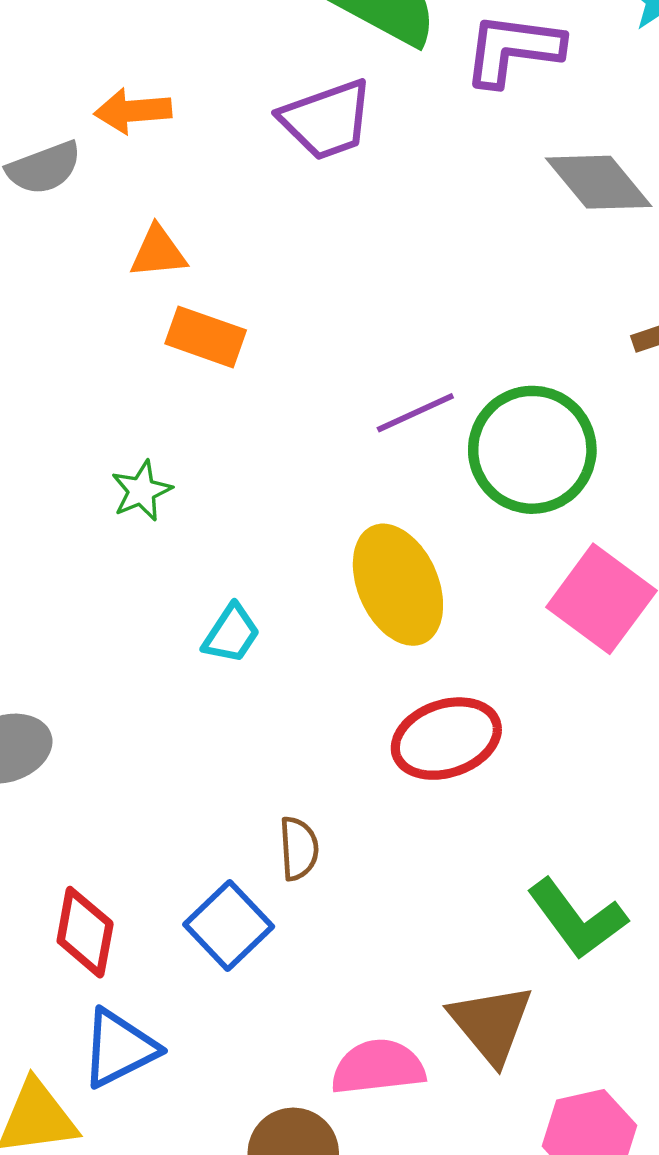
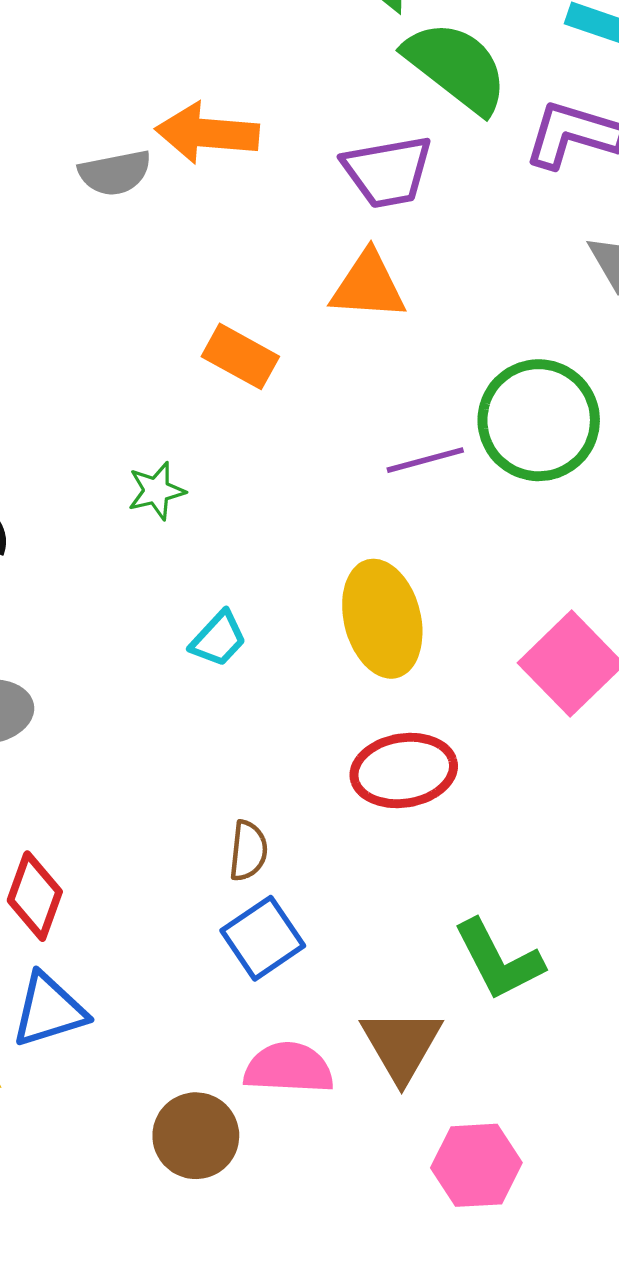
orange arrow: (133, 111) -> (207, 133), size x1.4
orange triangle: (158, 252) -> (368, 286), moved, size x1.4
green circle: (532, 450) -> (539, 420), moved
blue square: (229, 925) -> (263, 938), moved

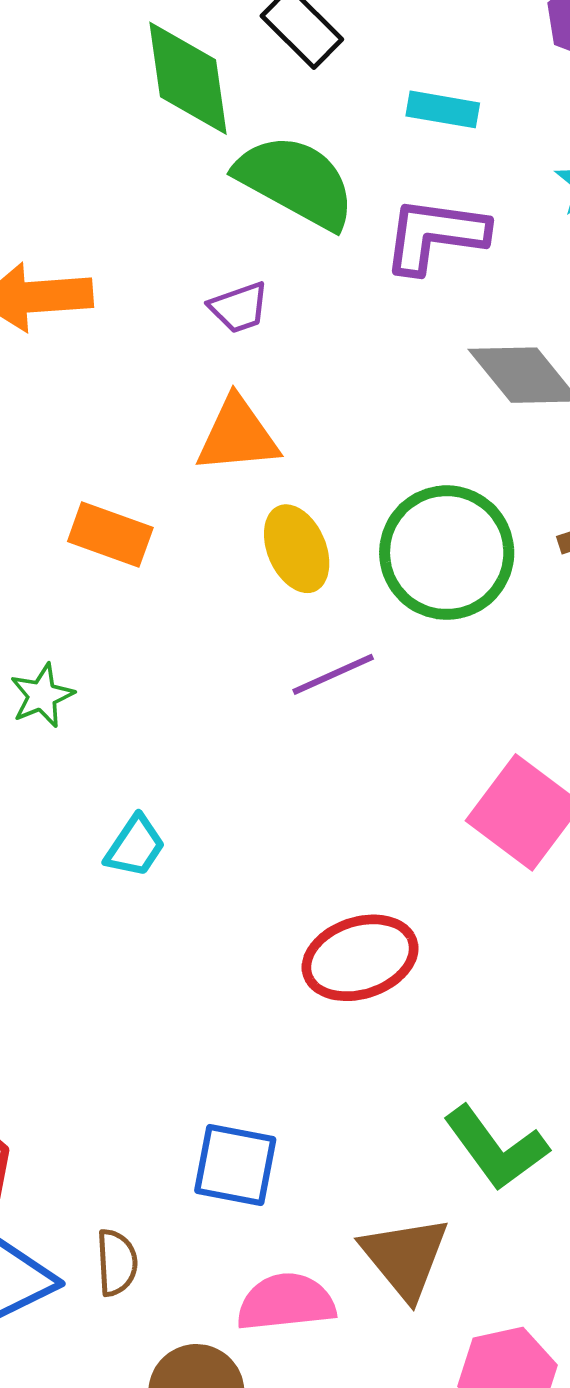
purple trapezoid: (388, 172) -> (239, 307), size x0.6
purple line: (425, 460) -> (333, 674), moved
yellow ellipse: (382, 619) -> (297, 549), moved, size x0.7
brown semicircle: (248, 851) -> (117, 1263), moved
blue square: (263, 938) -> (235, 1165), turned -36

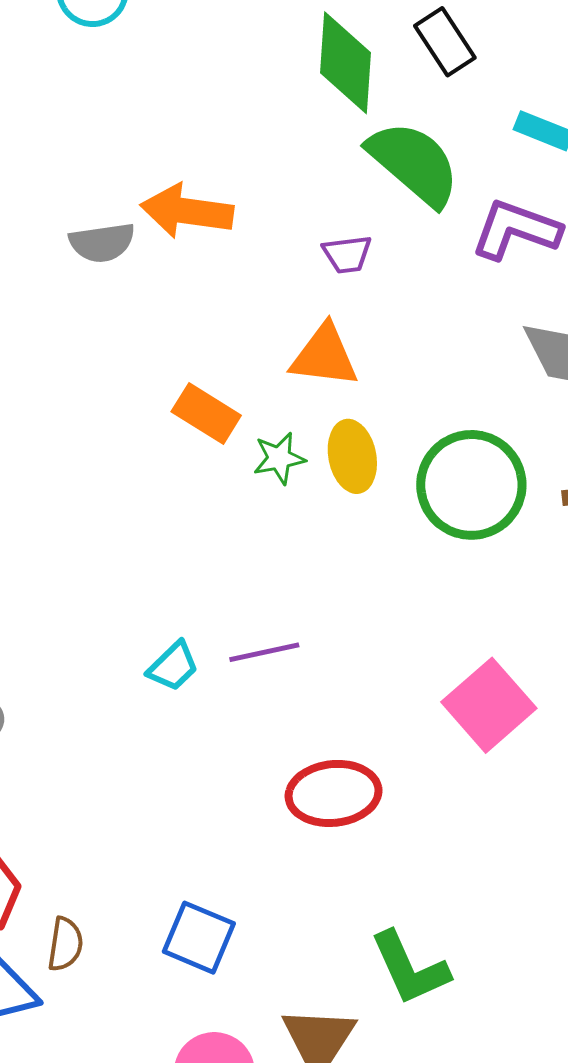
purple line: (333, 674) -> (264, 652), moved
green star: (42, 696) -> (279, 458), moved
brown semicircle: (117, 1263) -> (65, 944), moved

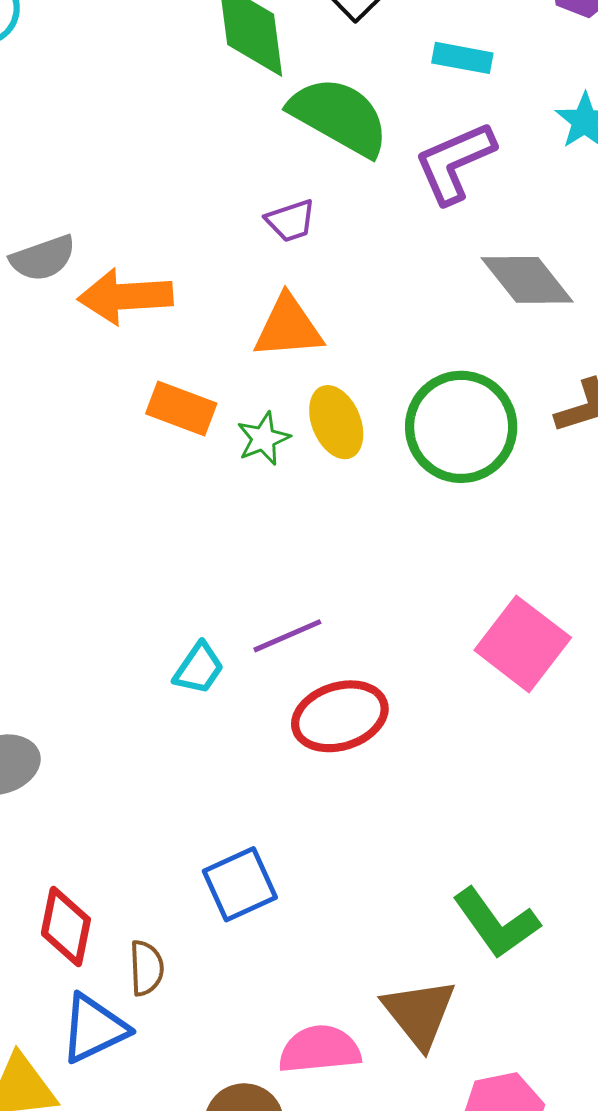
orange arrow: (187, 211) -> (125, 296), moved
purple L-shape: (516, 230) -> (455, 162), turned -32
red ellipse: (334, 793) -> (340, 716), moved
blue square: (199, 938) -> (240, 884), moved, turned -36

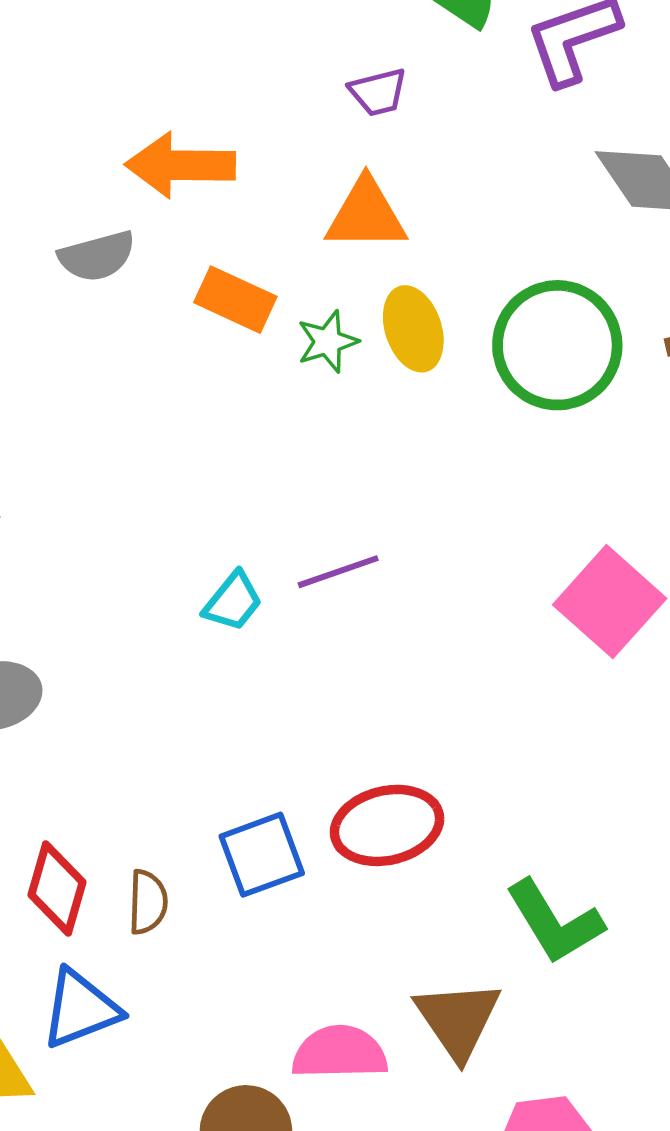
gray semicircle: (43, 258) -> (97, 256), moved
red ellipse: (340, 716) -> (387, 825), moved
brown semicircle: (146, 968) -> (148, 902), moved

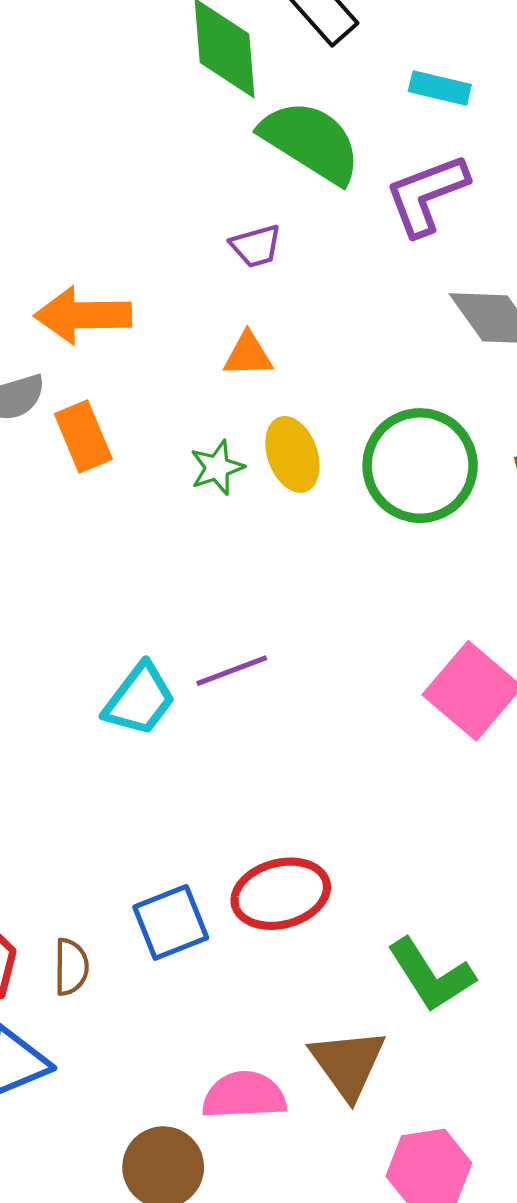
orange triangle: (366, 215) -> (248, 355), size x0.7
orange rectangle: (235, 300) -> (83, 437), moved, turned 44
cyan trapezoid: (233, 602) -> (139, 699), size x1.4

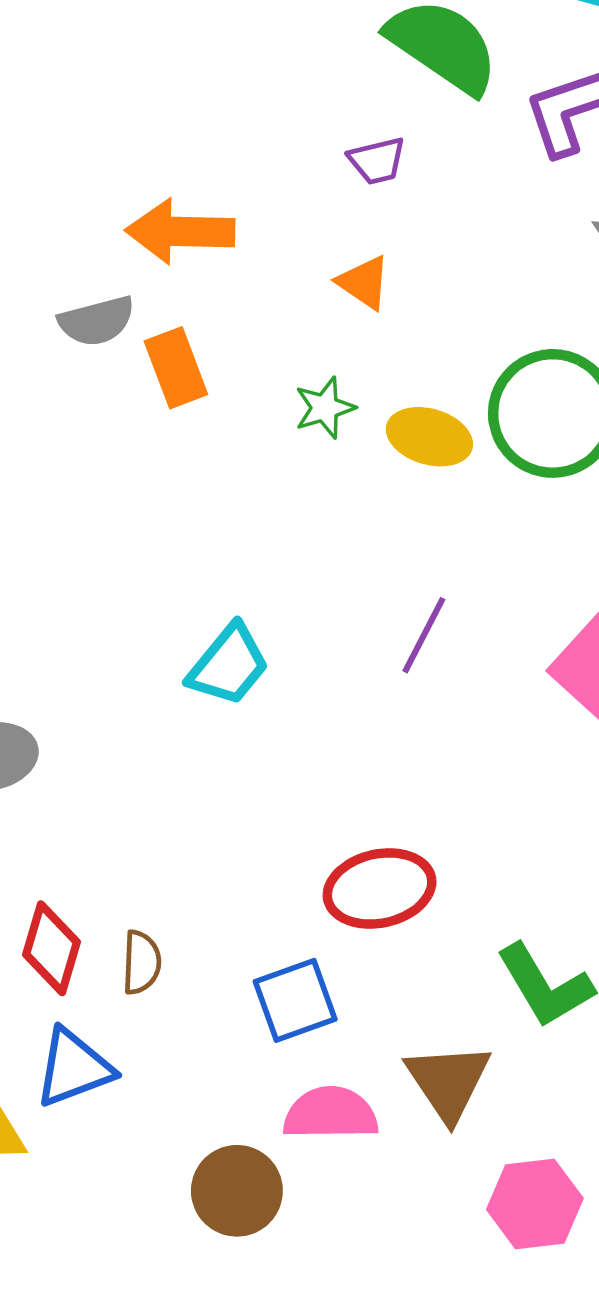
orange triangle: (248, 355) -> (364, 282), turned 34
yellow ellipse: (292, 454) -> (429, 437), moved, turned -56
purple line: (232, 671) -> (424, 635), moved, turned -44
blue square: (171, 922) -> (295, 1000), moved

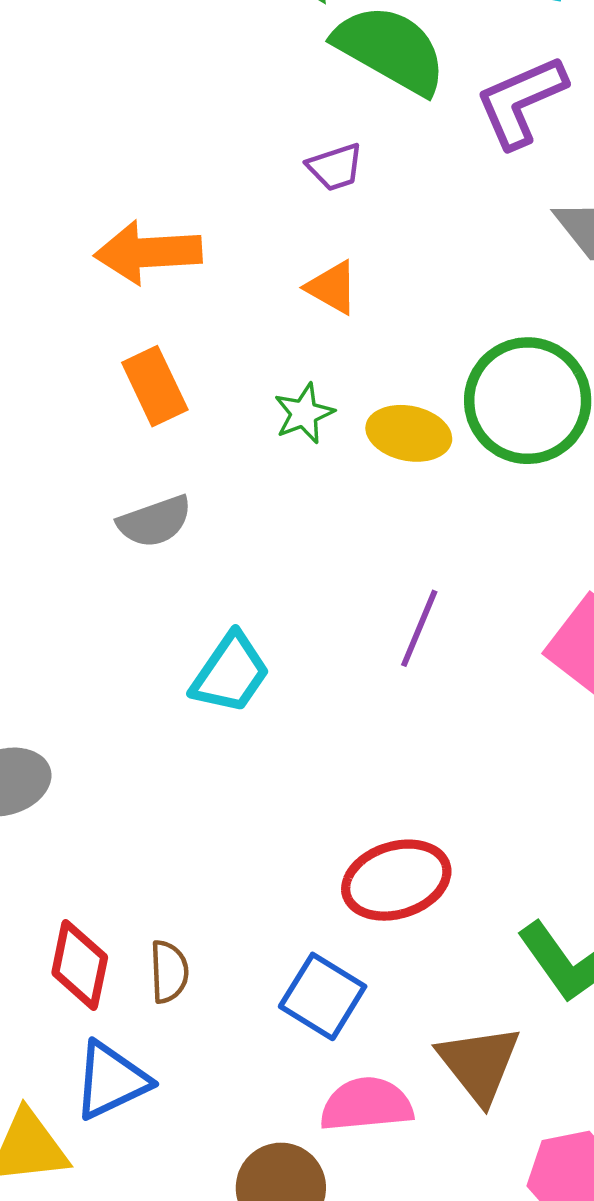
gray semicircle: (97, 321) -> (155, 521), moved
blue square: (295, 1000) -> (323, 996), turned -34

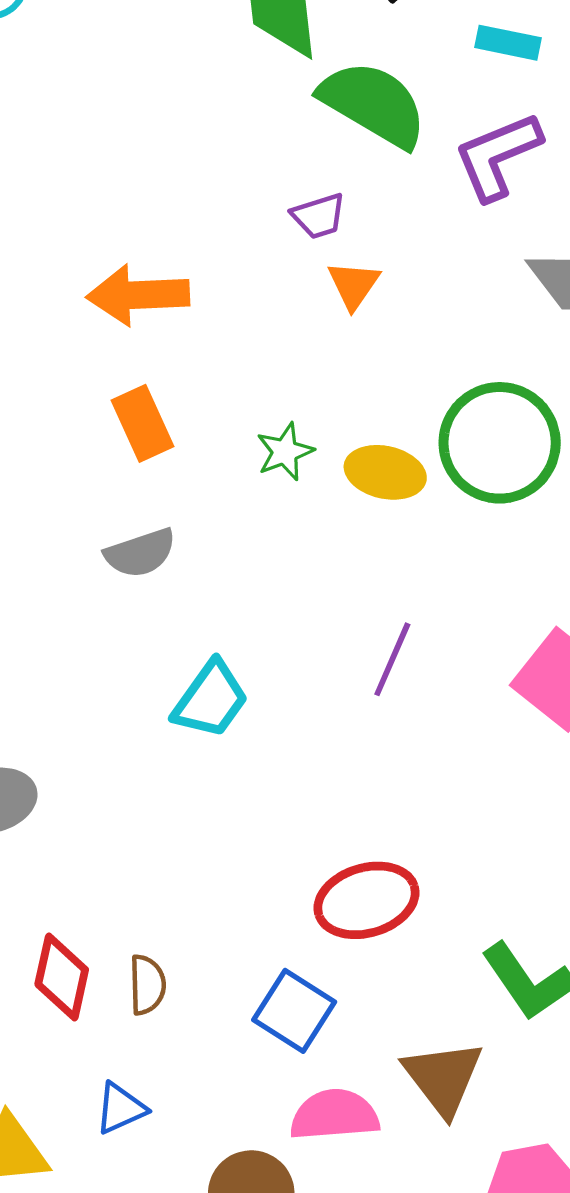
orange triangle: (332, 287) -> (354, 285), moved, turned 34
blue triangle: (111, 1080) -> (121, 1108), moved, size x0.7

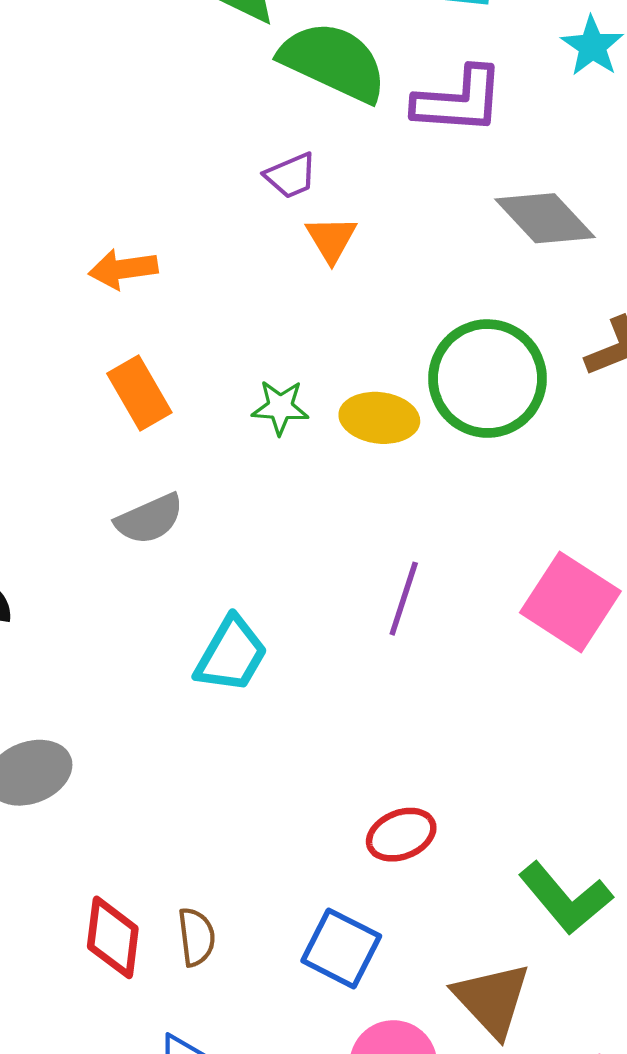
purple L-shape: (498, 156) -> (459, 101), turned -148
orange arrow: (138, 295) -> (123, 269), size x0.7
green star: (285, 452) -> (280, 407), turned 30
red ellipse: (367, 900) -> (401, 835), size x0.7

